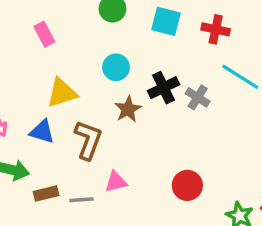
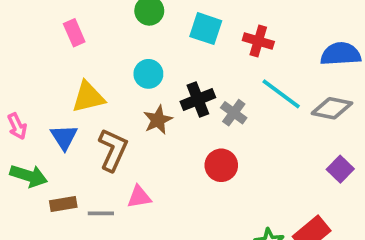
blue triangle: (42, 132) -> (64, 137), turned 36
red circle: (187, 185) -> (221, 165), moved

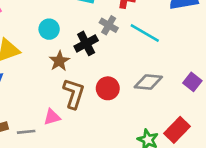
gray diamond: (332, 108) -> (148, 82), moved
gray cross: (234, 113) -> (109, 25), moved
brown L-shape: (113, 150) -> (74, 94), moved

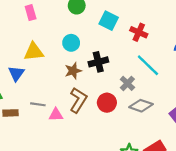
gray cross: (109, 25) -> (127, 83), moved
gray line: (26, 132) -> (38, 104), moved

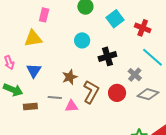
pink rectangle: (31, 13) -> (44, 15), turned 32
cyan square: (109, 21) -> (115, 19), turned 30
yellow triangle: (34, 52) -> (33, 38), moved
brown star: (73, 71) -> (70, 77), moved

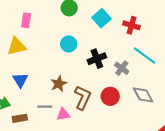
gray cross: (135, 75) -> (122, 68), moved
gray diamond: (148, 94) -> (143, 95), turned 50

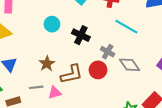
black cross: (97, 59) -> (81, 35), turned -36
gray cross: (122, 68) -> (108, 52), moved
brown L-shape: (83, 98) -> (72, 74), turned 60

